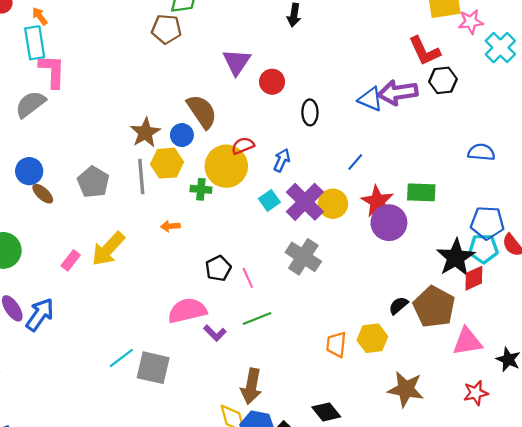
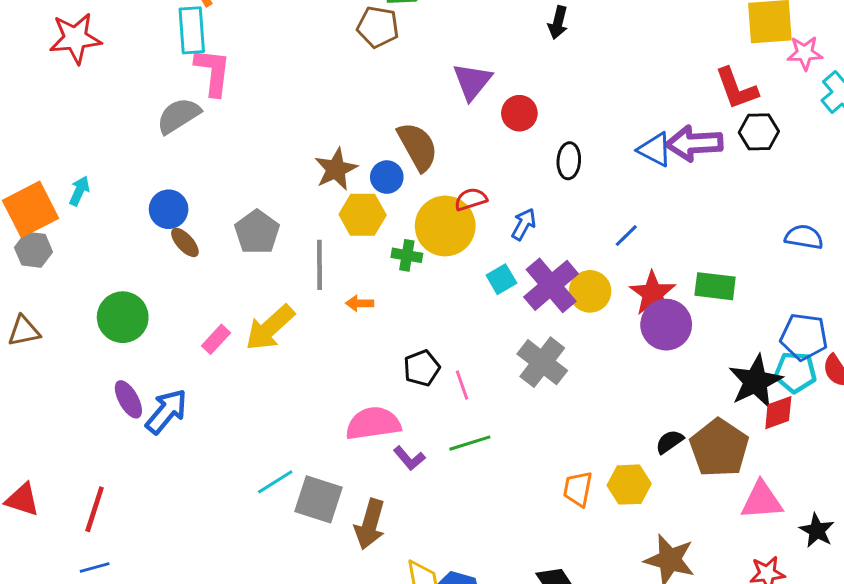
gray line: (141, 177) -> (320, 265), moved
brown arrow: (251, 386) -> (370, 524), moved

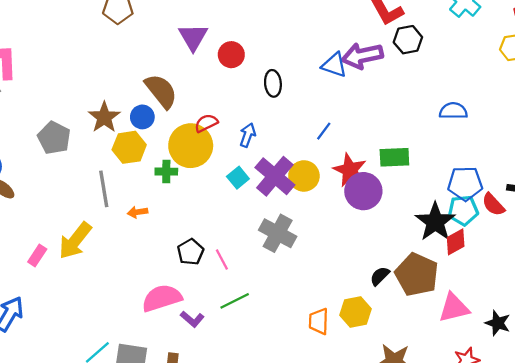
gray pentagon: (257, 232) -> (54, 138), moved

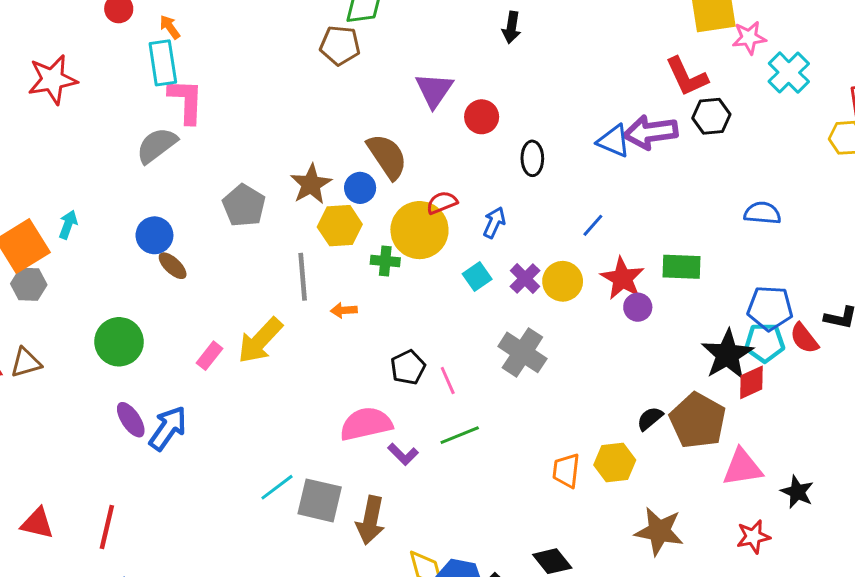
purple cross: (275, 176) -> (525, 279), size x0.6
purple circle: (363, 191) -> (638, 307), size x0.6

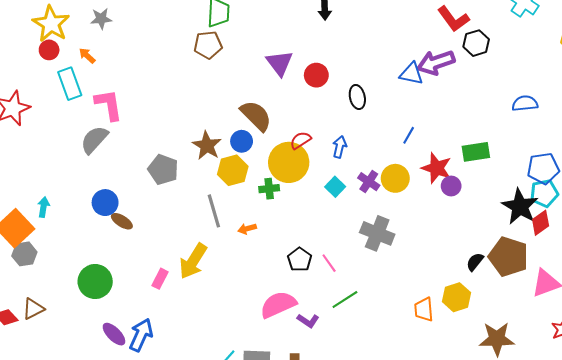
cyan rectangle: (163, 63) -> (70, 84), moved

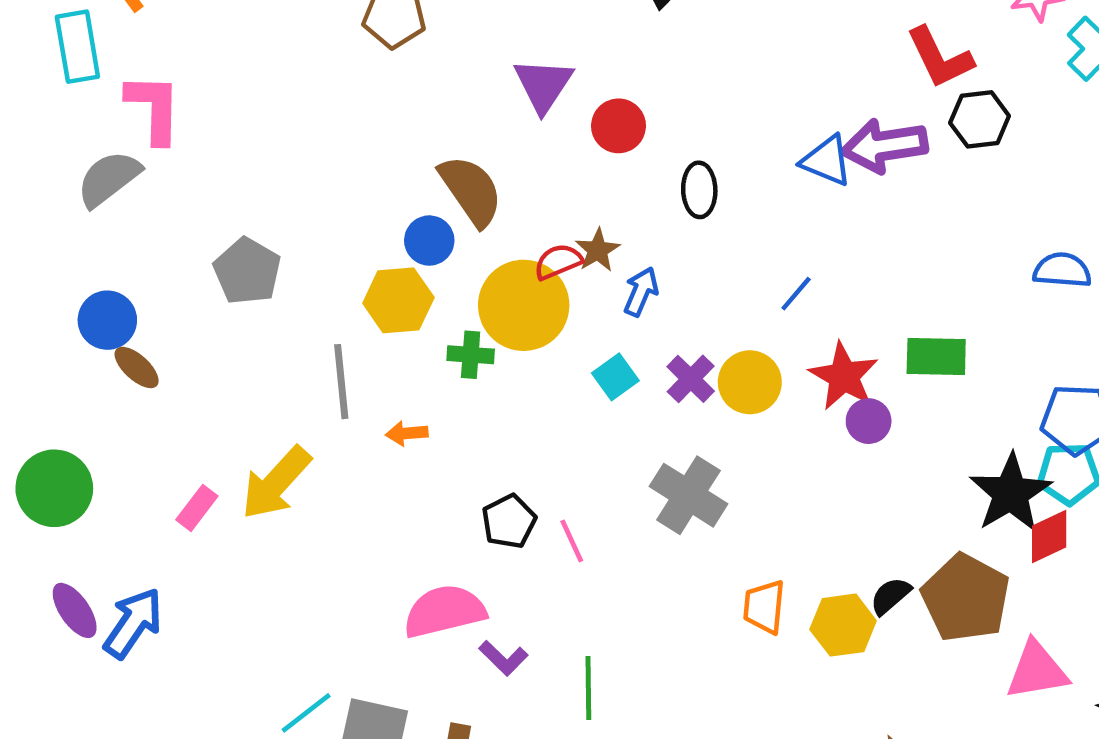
brown star: (207, 146) -> (598, 250), moved, size x0.7
yellow hexagon: (456, 297) -> (843, 625), moved
green line: (345, 300) -> (588, 688), moved, turned -68
orange trapezoid: (424, 310) -> (764, 607), moved

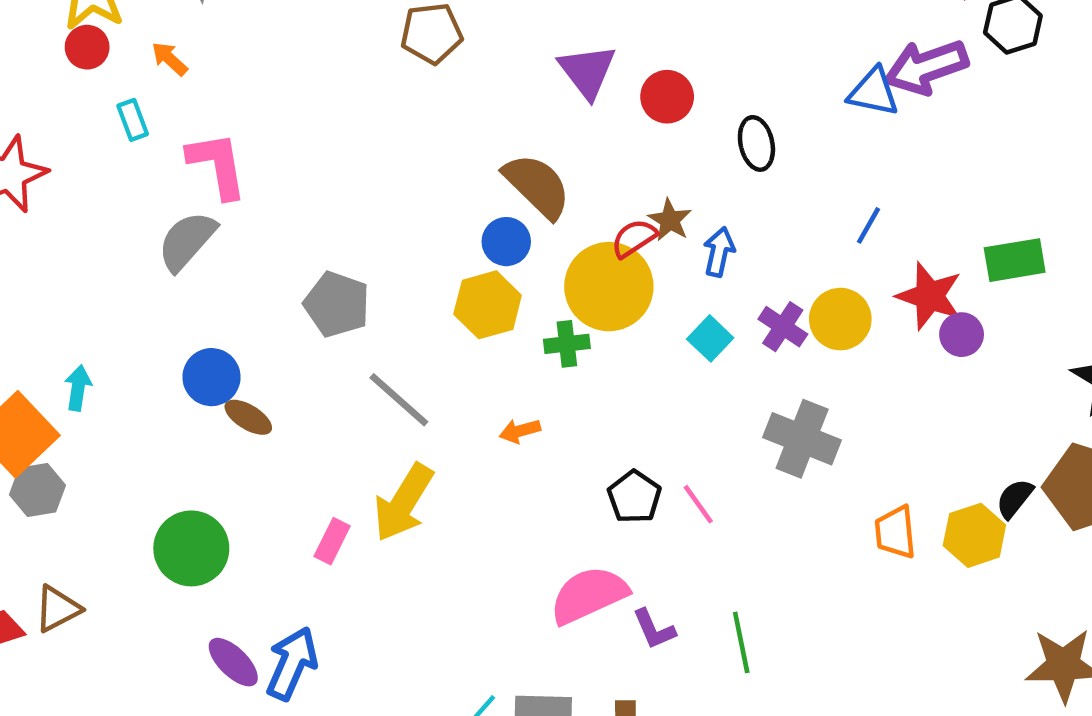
cyan rectangle: (77, 47) -> (133, 120), size x0.6
gray line: (341, 382) -> (399, 400), moved, turned -32
purple L-shape: (503, 658) -> (654, 629), turned 33

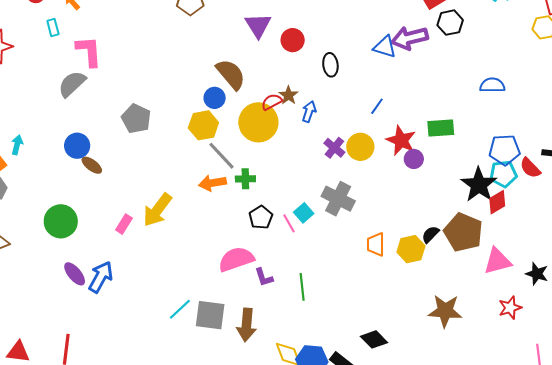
cyan square: (710, 338) -> (304, 213), moved
green cross: (567, 344) -> (245, 179), moved
gray line: (399, 400) -> (222, 156), moved
orange arrow: (520, 431) -> (213, 183), size x1.5

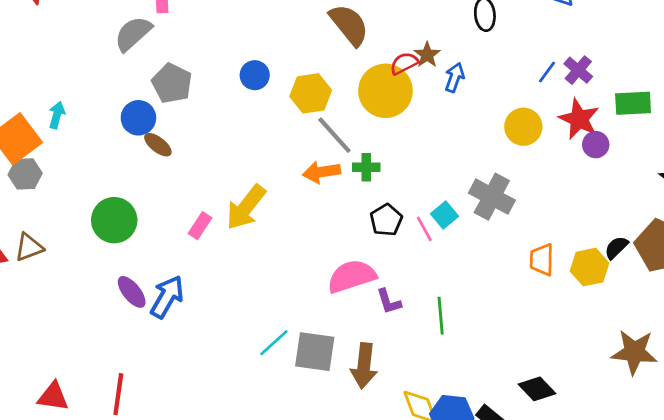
blue circle: (215, 98) -> (255, 75), moved
gray pentagon: (136, 119) -> (172, 83), moved
purple cross: (334, 148) -> (578, 70), moved

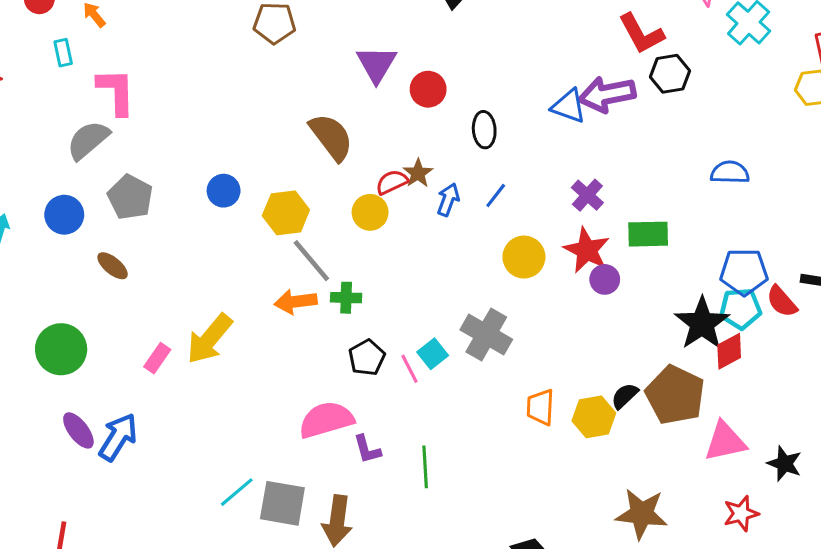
blue line: (547, 72) -> (496, 196), moved
yellow circle: (385, 91) -> (370, 212), size x0.6
blue circle: (138, 118) -> (64, 215), moved

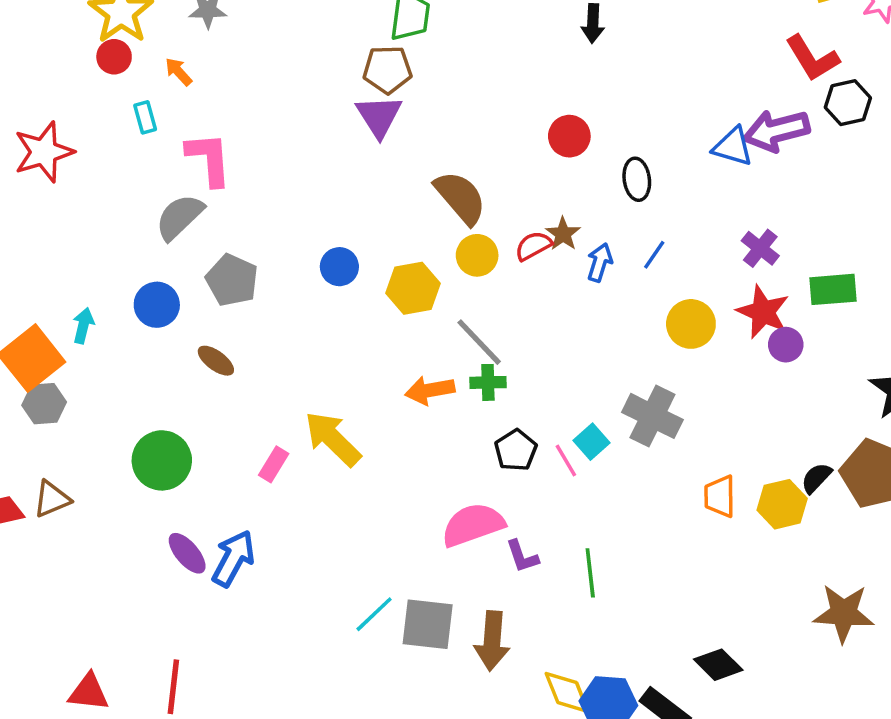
purple triangle: (376, 64) -> (379, 116), moved
yellow circle: (370, 212) -> (477, 255), moved
gray line: (311, 261) -> (479, 342), moved
yellow arrow: (210, 339) -> (333, 439), turned 98

